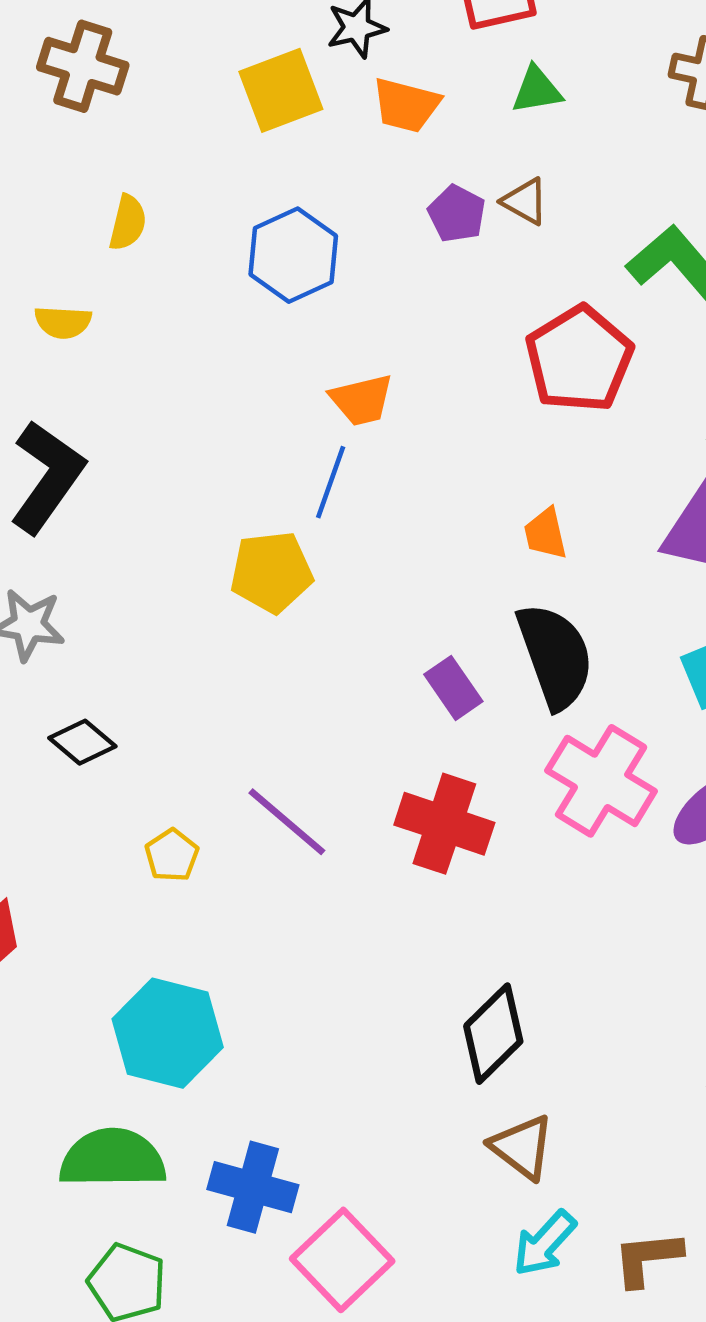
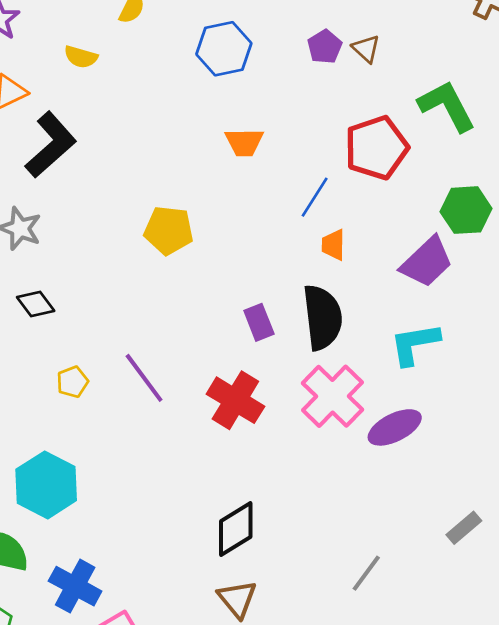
blue line: (331, 482) -> (315, 197), moved

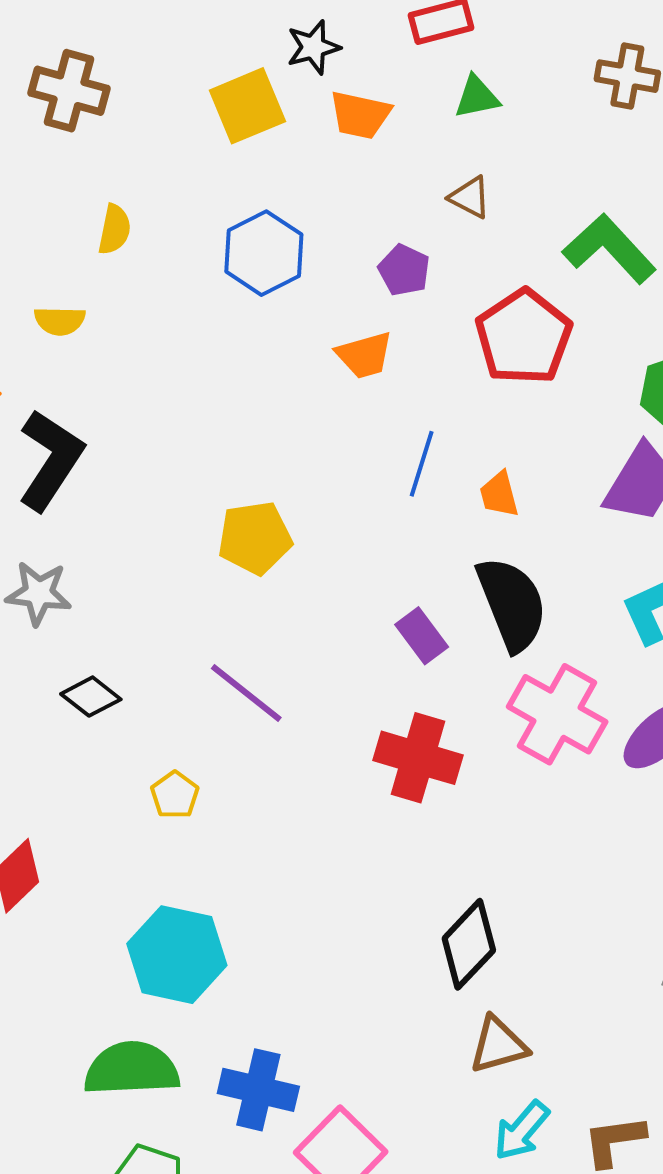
purple pentagon: (325, 47) -> (404, 270), moved
orange trapezoid: (244, 142) -> (364, 355), moved
blue line: (315, 197) -> (422, 464), moved
purple line: (144, 378) -> (246, 693), moved
brown triangle: (237, 599) -> (498, 1045), turned -51

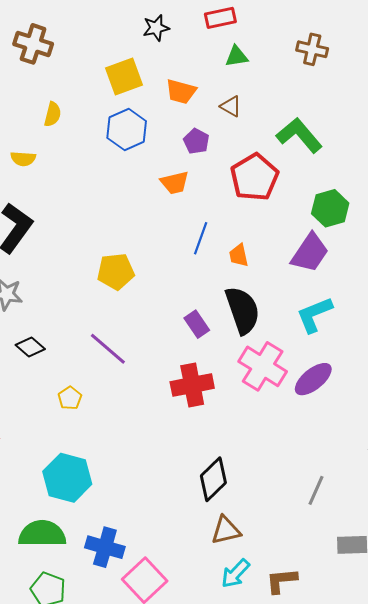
yellow square: (247, 106) -> (124, 76), moved
orange trapezoid: (360, 115) -> (181, 92), moved
red cross: (418, 758) -> (192, 385), turned -30

